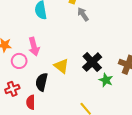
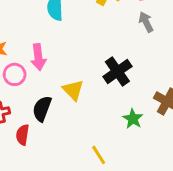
gray arrow: (83, 14) -> (146, 22), moved
black cross: (92, 62) -> (117, 71), moved

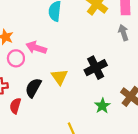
pink arrow: (38, 57) -> (36, 48), turned 108

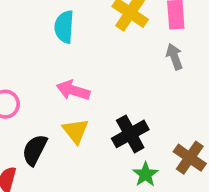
pink arrow: (36, 48) -> (73, 90), moved
black cross: (96, 68) -> (130, 134), moved

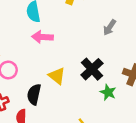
gray arrow: (174, 57) -> (110, 27), moved, turned -112
pink arrow: (73, 90) -> (42, 37), moved

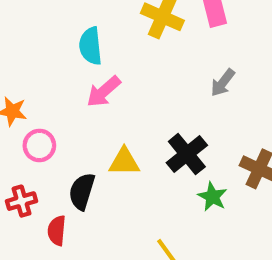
pink arrow: (42, 37) -> (104, 91), turned -48
yellow triangle: (57, 76) -> (124, 162), turned -42

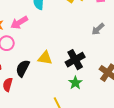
pink arrow: (104, 91) -> (19, 23), moved
green star: (212, 197) -> (75, 83), moved

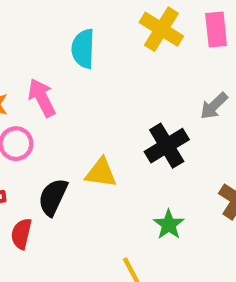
pink arrow: (19, 23) -> (42, 98), turned 96
black cross: (75, 60) -> (167, 146), moved

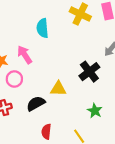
black semicircle: (53, 197) -> (36, 104), turned 42
red semicircle: (21, 234) -> (46, 132), moved

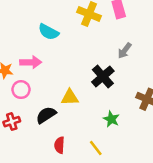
cyan semicircle: (42, 28) -> (49, 32), turned -54
pink arrow: (25, 55) -> (31, 62), turned 126

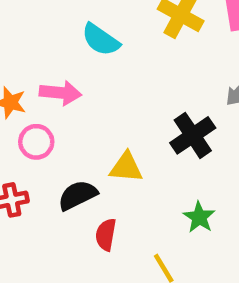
red semicircle: (59, 145) -> (106, 235), moved

